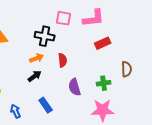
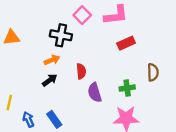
pink square: (64, 18) -> (82, 15), turned 35
red semicircle: (63, 60) -> (81, 71), moved
blue rectangle: (46, 105) -> (54, 119), moved

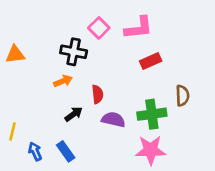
black arrow: (50, 80) -> (74, 114), moved
green cross: (127, 88) -> (152, 114), size x1.5
purple semicircle: (95, 92) -> (113, 120), turned 120

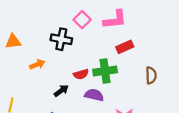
orange arrow: (63, 81) -> (37, 64), moved
red semicircle: (97, 94) -> (81, 74), turned 80
green cross: (152, 114) -> (105, 71), moved

